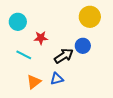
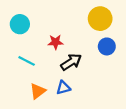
red star: (41, 38) -> (56, 42), moved
blue circle: (83, 46) -> (107, 46), moved

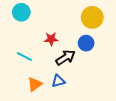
cyan circle: (20, 24) -> (21, 12), moved
blue circle: (107, 46) -> (86, 43), moved

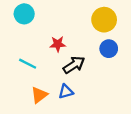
blue circle: (86, 43) -> (109, 49), moved

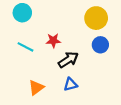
cyan line: (28, 64) -> (26, 47), moved
blue triangle: (66, 92) -> (70, 84), moved

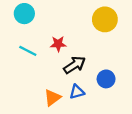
blue circle: (100, 45) -> (106, 79), moved
orange triangle: (36, 88) -> (52, 98), moved

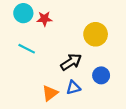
yellow circle: (105, 19) -> (96, 34), moved
red star: (58, 44) -> (44, 19), moved

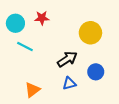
cyan circle: (23, 13) -> (15, 23), moved
orange triangle: (50, 93) -> (32, 90), moved

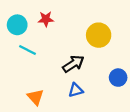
blue circle: (96, 72) -> (118, 78), moved
orange triangle: (32, 90) -> (36, 97), turned -35

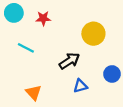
cyan circle: (17, 25) -> (14, 13), moved
blue triangle: (76, 90) -> (80, 86), moved

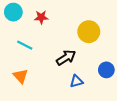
orange triangle: (33, 93) -> (21, 76), moved

